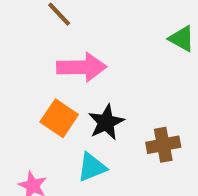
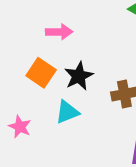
pink arrow: (82, 67) -> (59, 32), size x0.7

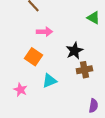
black star: (79, 76) -> (74, 51), moved

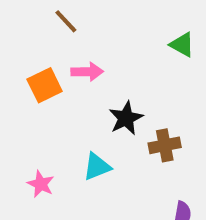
black star: (74, 51) -> (126, 118), moved
orange square: (33, 57) -> (45, 85), moved, turned 30

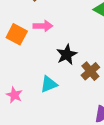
orange square: (45, 85) -> (17, 34), turned -36
brown cross: (165, 145) -> (90, 71), turned -30

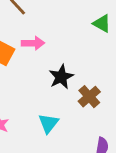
cyan triangle: (49, 84) -> (48, 123), moved, turned -30

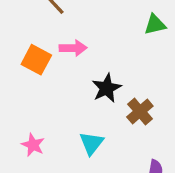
green triangle: (102, 23) -> (155, 25), turned -42

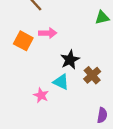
cyan triangle: (91, 143) -> (61, 82), moved, turned -42
pink star: (33, 145) -> (41, 95), moved

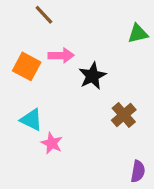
black star: (70, 60) -> (92, 76), moved
cyan triangle: (61, 82) -> (31, 120), moved

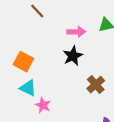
pink arrow: (61, 55) -> (76, 32), moved
orange square: (27, 66) -> (23, 62), moved

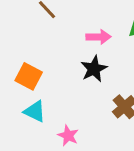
pink star: (43, 105) -> (68, 136), moved

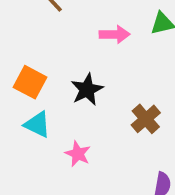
black star: (94, 69) -> (87, 90), moved

